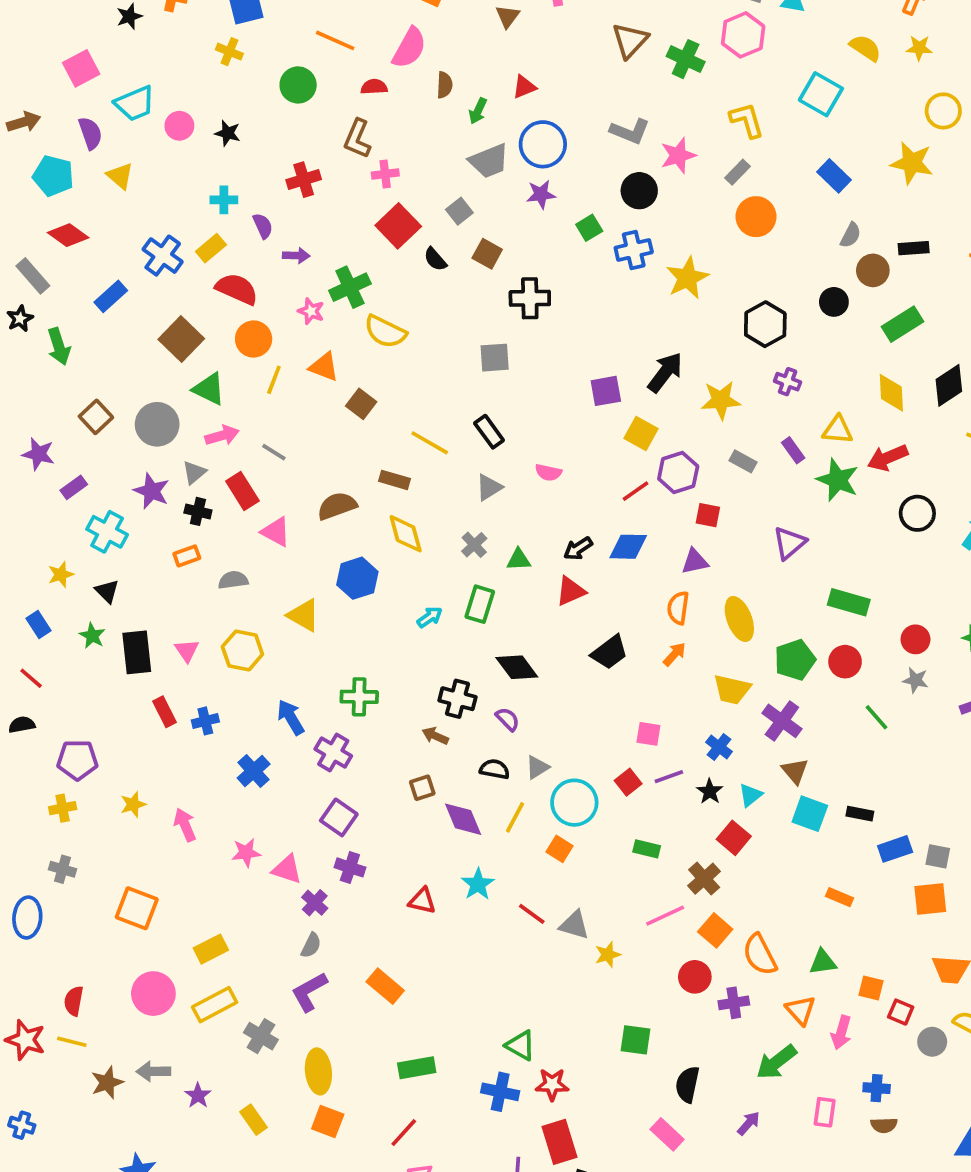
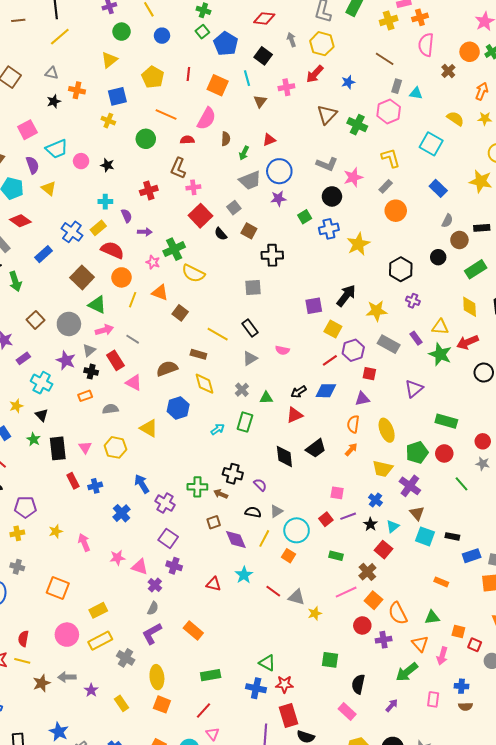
gray rectangle: (743, 461) -> (389, 344), size x1.5
black diamond: (517, 667) -> (284, 457), moved, turned 30
green cross: (359, 697) -> (197, 487), moved

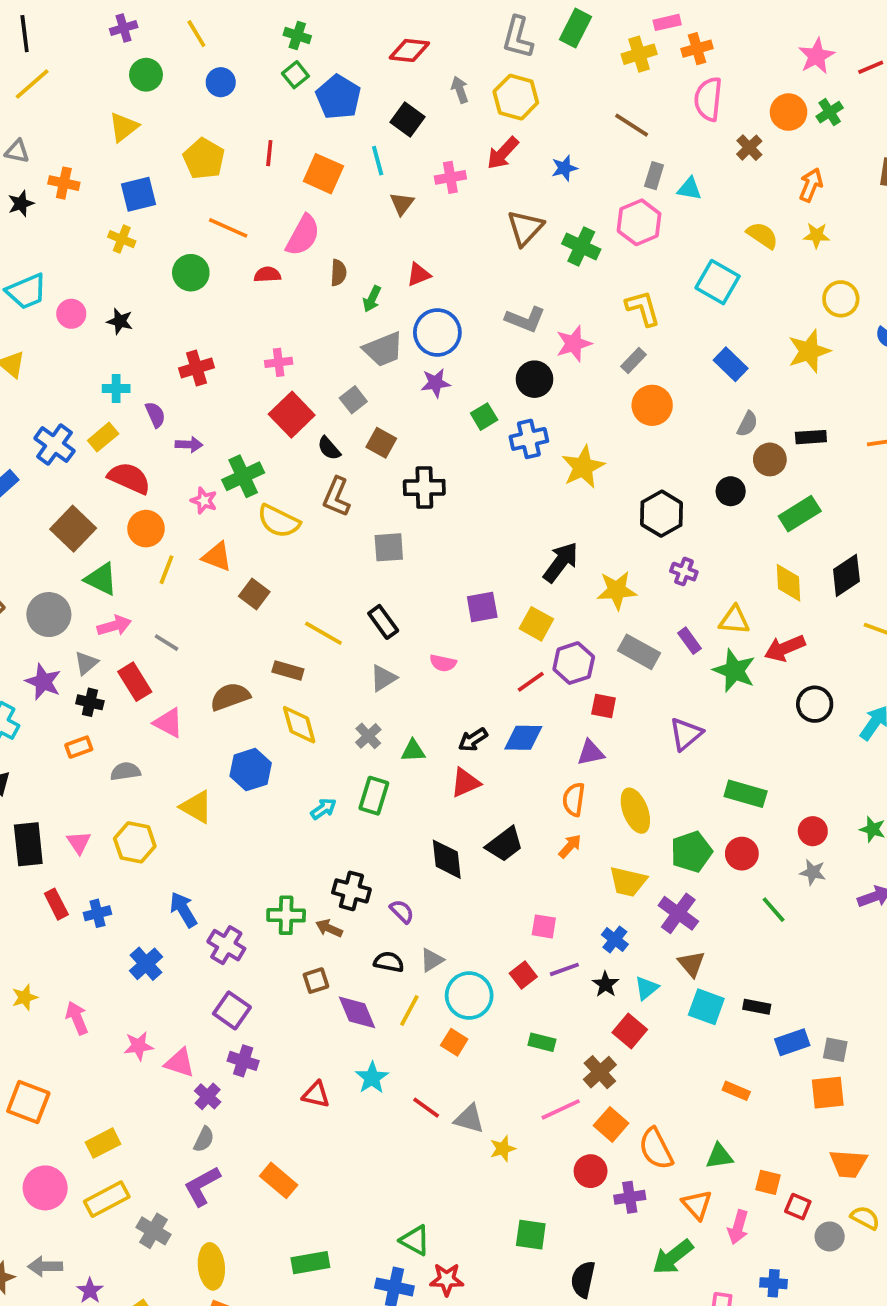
brown L-shape: (178, 168) -> (337, 497), moved
yellow star: (481, 181) -> (809, 351), turned -30
purple square: (314, 306) -> (482, 607), moved

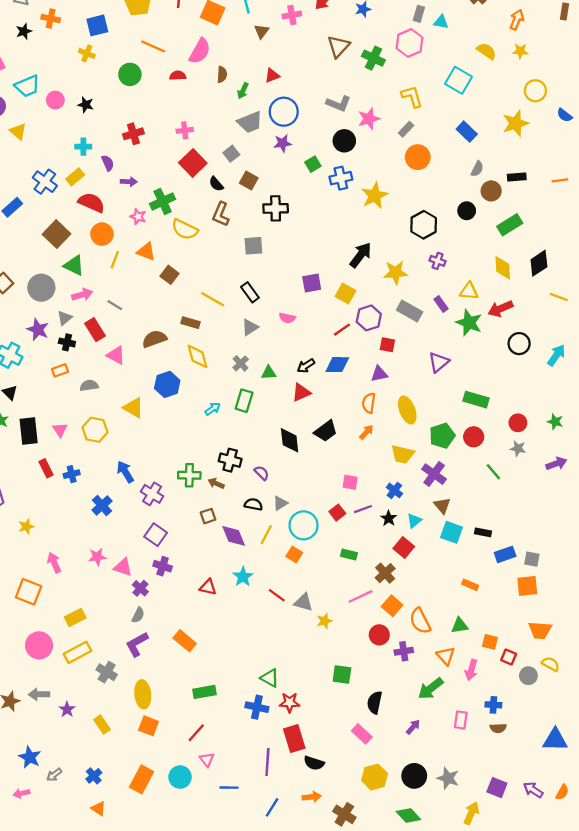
pink arrow: (77, 1018) -> (54, 563), moved

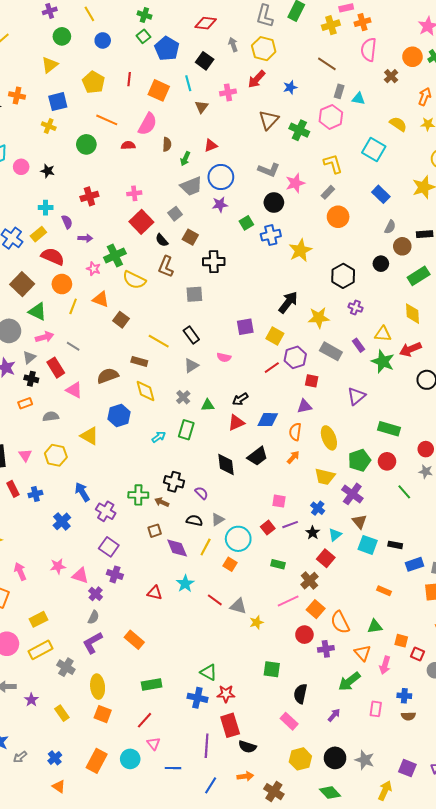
blue diamond: (337, 365) -> (268, 420), moved

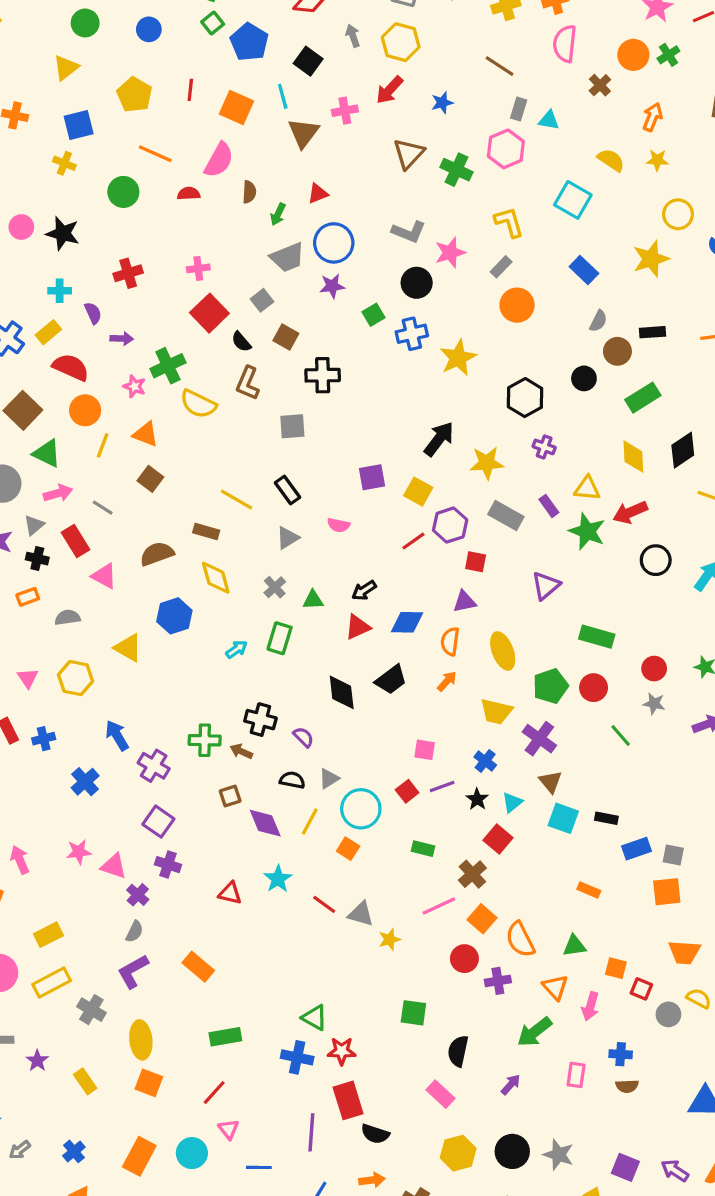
brown triangle: (202, 107) -> (303, 133), size x1.5
black star: (48, 171) -> (63, 233), size x1.5
brown square: (121, 320) -> (150, 479), moved

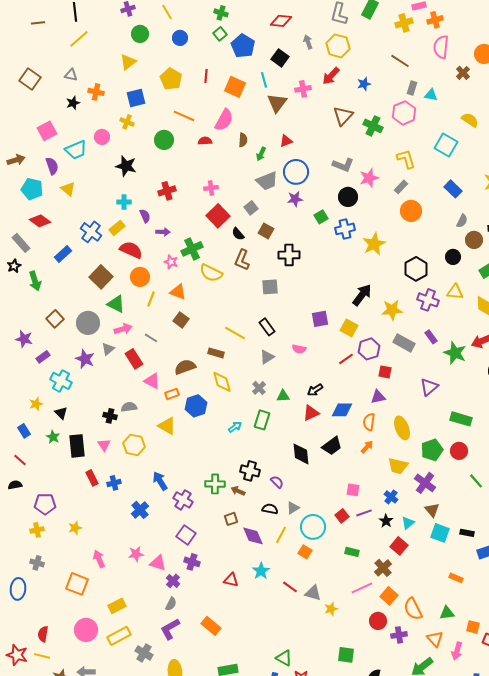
pink circle: (21, 227) -> (102, 137), moved
purple cross: (544, 447) -> (428, 300), size x1.5
yellow triangle: (587, 488) -> (455, 292), moved
black cross: (37, 559) -> (110, 416), moved
orange rectangle: (28, 597) -> (172, 394), moved

